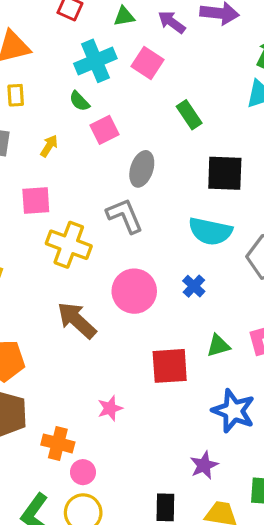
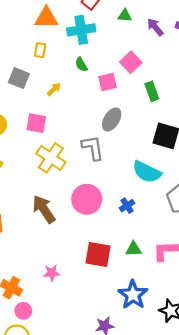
cyan cross: (95, 61) -> (81, 30), moved
pink square: (148, 63) -> (131, 62), moved
pink square: (104, 130) -> (108, 82), moved

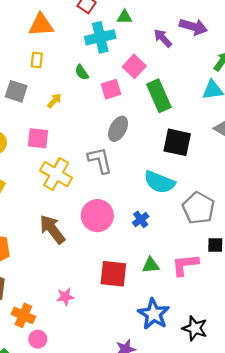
purple arrow: (155, 27) -> (163, 38), moved
cyan cross: (81, 30) -> (100, 37), moved
green rectangle: (152, 91) -> (159, 96), size x1.5

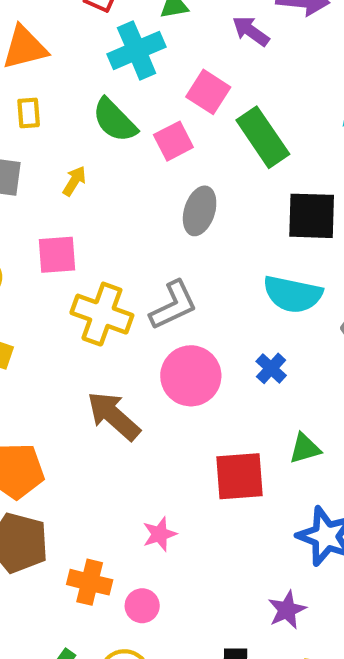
green semicircle: (82, 72) -> (115, 120), size x1.6
gray L-shape: (100, 160) -> (173, 305), moved, turned 88
pink circle: (38, 339) -> (142, 606), moved

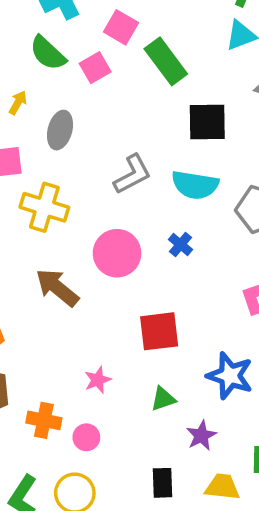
gray ellipse: (200, 211) -> (60, 130), moved
gray L-shape: (173, 305) -> (132, 174), moved
green triangle: (305, 448) -> (163, 399), moved

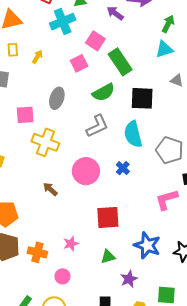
green semicircle: (48, 53) -> (104, 92), moved, turned -75
yellow arrow: (18, 103) -> (37, 57), moved
cyan semicircle: (195, 185) -> (133, 134), turned 64
brown arrow: (57, 288) -> (50, 189), size x0.6
orange cross: (44, 420) -> (37, 252), moved

